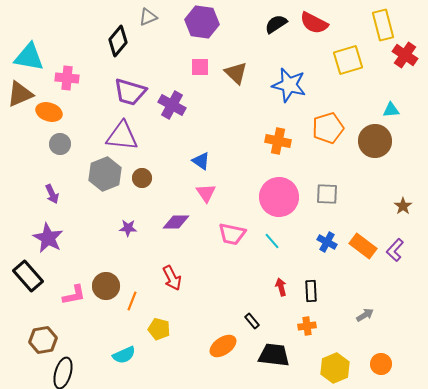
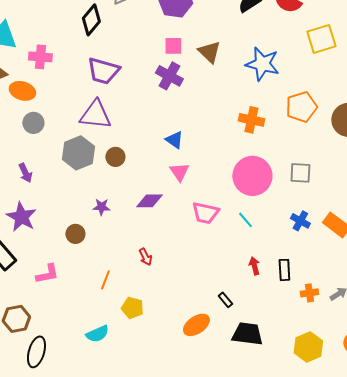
purple cross: (172, 105) -> (169, 76), moved
red arrow: (172, 278) -> (145, 257), size x0.7
brown circle: (106, 286) -> (75, 234), moved, size x0.7
orange cross: (307, 326) -> (309, 293), moved

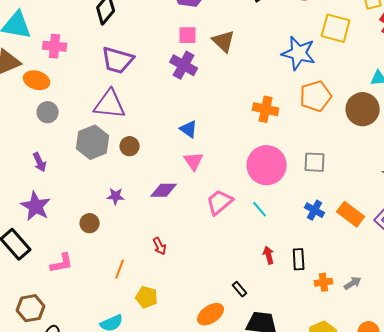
yellow square: (321, 39) -> (336, 28), turned 32
blue star: (262, 64) -> (299, 53), moved
pink trapezoid: (205, 213) -> (220, 202), turned 128

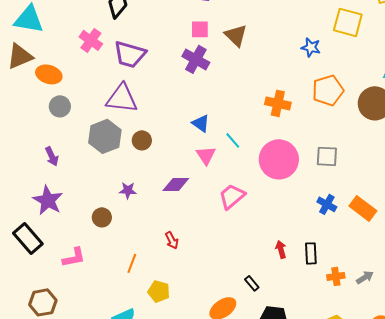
pink cross: (55, 46) -> (91, 40), moved, turned 30
blue star: (299, 53) -> (311, 47), size x0.6
cyan line: (260, 209) -> (233, 140), moved

